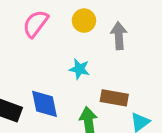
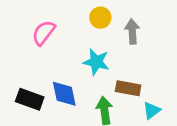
pink semicircle: (35, 24) -> (44, 33), moved
cyan star: (79, 69) -> (96, 62), size x1.4

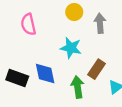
pink semicircle: (44, 33) -> (28, 24), turned -50
brown rectangle: (128, 88) -> (97, 69), turned -66

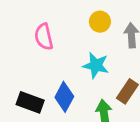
blue diamond: (45, 74) -> (64, 97), turned 40

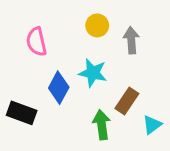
blue diamond: (64, 97) -> (59, 88), moved

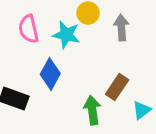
cyan star: (93, 73) -> (66, 35), moved

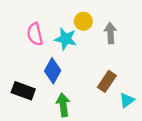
green arrow: (92, 110) -> (63, 105), moved

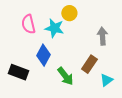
gray arrow: (110, 33) -> (102, 36), moved
green arrow: (63, 105) -> (65, 76), moved, turned 150

